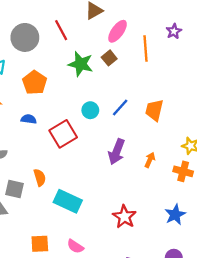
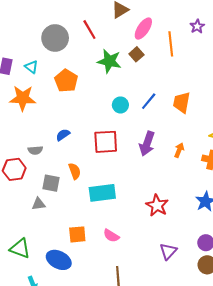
blue semicircle: (29, 119) -> (63, 135), moved, turned -40
red square: (63, 134) -> (106, 142), moved, turned 30
cyan rectangle: (68, 201) -> (102, 193), turned -30

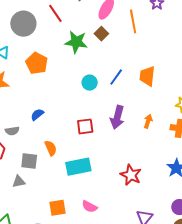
red square: (106, 142) -> (85, 126), moved, size x0.7

